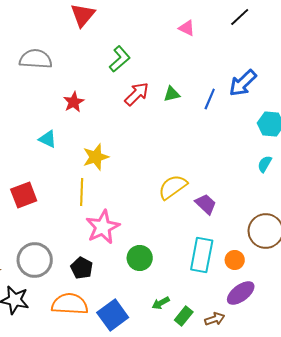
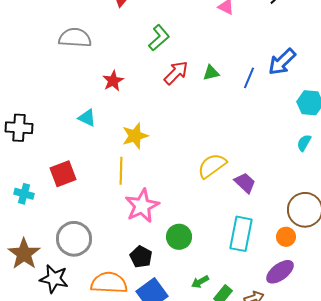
orange circle: (235, 260) -> (286, 237), moved
black pentagon: (82, 268) -> (141, 257), moved

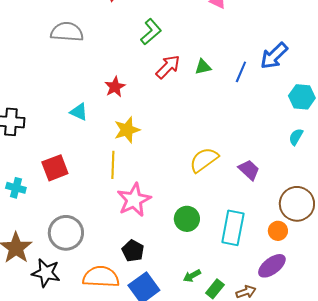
red star: (113, 81) -> (115, 87), moved
purple trapezoid: (245, 183) -> (249, 170), moved
green circle: (179, 237) -> (187, 219), moved

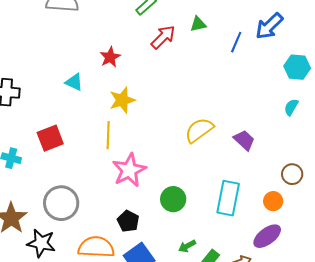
green triangle: (203, 67) -> (198, 24), moved
brown circle: (297, 204) -> (292, 174), size x0.6
green circle: (187, 219) -> (173, 199), moved

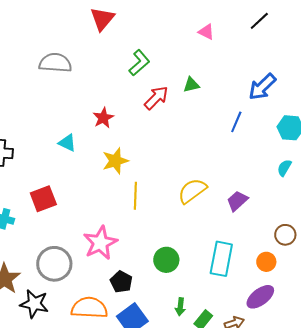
blue line: (236, 42) -> (236, 122), moved
yellow line: (108, 135) -> (135, 196), moved
purple trapezoid: (244, 140) -> (237, 201), turned -85
pink star: (129, 170) -> (100, 243), moved
green arrow: (187, 246) -> (180, 307), turned -54

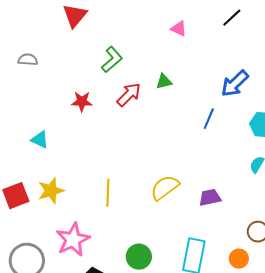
gray semicircle: (55, 63) -> (28, 60), size x0.6
red star: (103, 118) -> (82, 102), moved, turned 30
yellow star: (115, 161) -> (51, 191), moved
purple trapezoid: (237, 201) -> (210, 198), turned 30

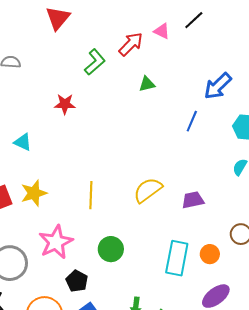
black line: (232, 18) -> (194, 20), moved
red arrow: (129, 95) -> (131, 44), moved
green circle: (139, 257) -> (111, 249), moved
orange circle: (239, 259) -> (210, 254), moved

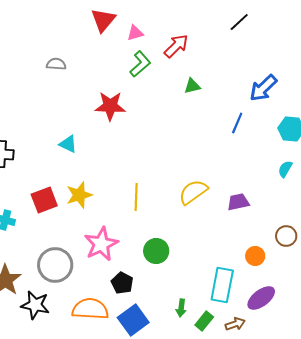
pink triangle: (162, 31) -> (135, 33), moved, turned -42
red star: (65, 104) -> (110, 106), size x1.4
cyan rectangle: (177, 258) -> (222, 285), moved

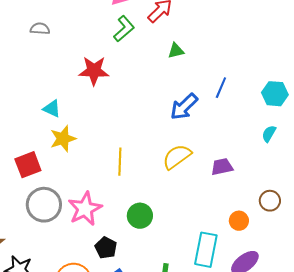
blue arrow: (263, 88) -> (184, 107), moved
yellow star: (79, 195) -> (63, 139), moved
gray circle: (55, 265) -> (44, 205), moved

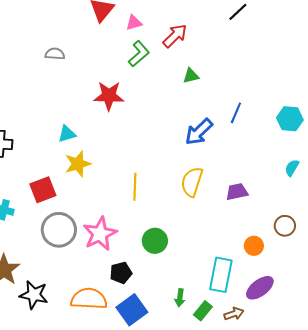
cyan triangle: (52, 109) -> (67, 134), turned -42
cyan semicircle: (269, 134) -> (292, 168), moved
yellow semicircle: (177, 157) -> (192, 182), turned -36
black pentagon: (106, 248) -> (121, 273), turned 30

